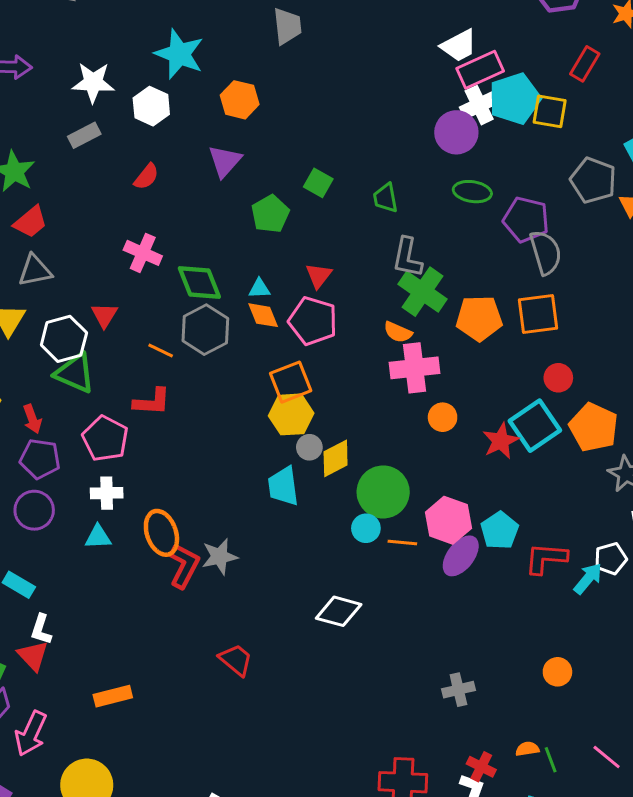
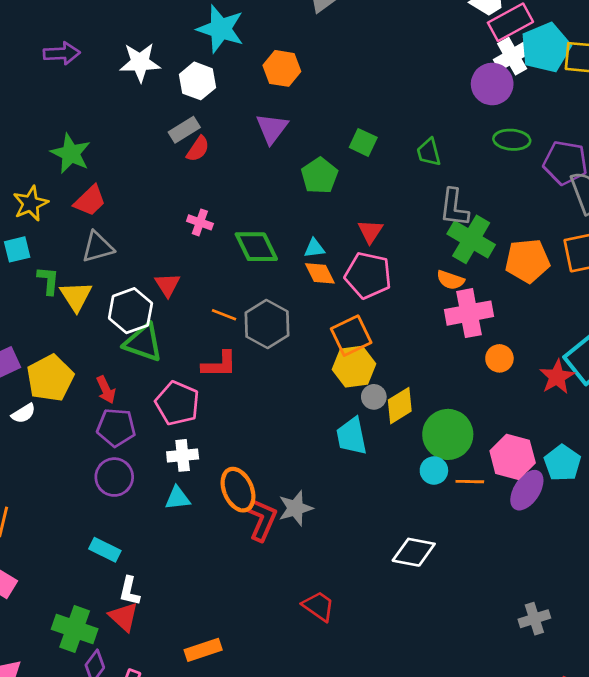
gray rectangle: (84, 135) -> (184, 130), moved
pink cross: (143, 253) -> (200, 222), size x0.7
gray hexagon: (205, 330) -> (267, 324), moved

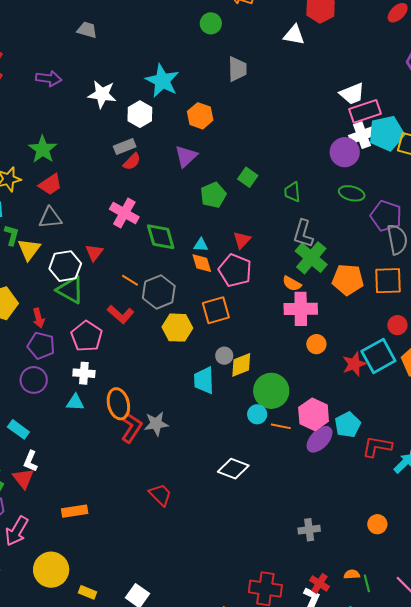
pink cross: (200, 222) -> (124, 213), size x1.6
red L-shape: (219, 365) -> (121, 314), turned 32
yellow hexagon: (354, 367) -> (177, 328), moved

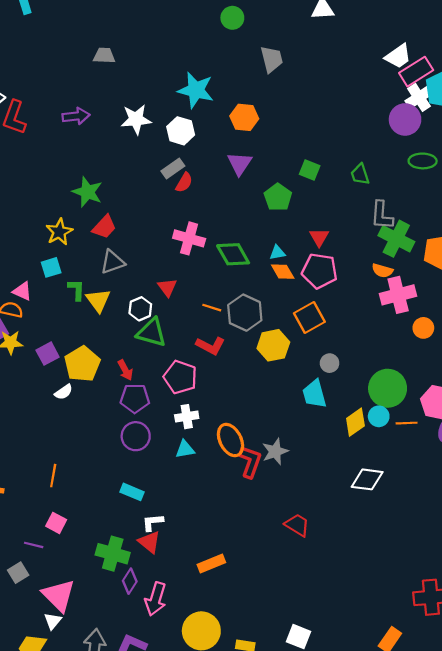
white hexagon: (65, 266) -> (140, 309), size x0.7
yellow diamond: (241, 365) -> (355, 422), moved
white L-shape: (31, 461) -> (153, 522), turned 75

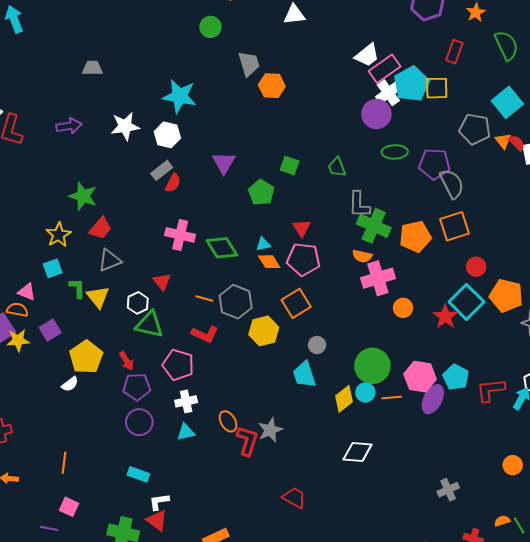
orange hexagon: (244, 117) -> (272, 86), moved
purple square: (48, 354) -> (50, 330), moved
orange ellipse: (230, 440) -> (228, 421), size x0.7

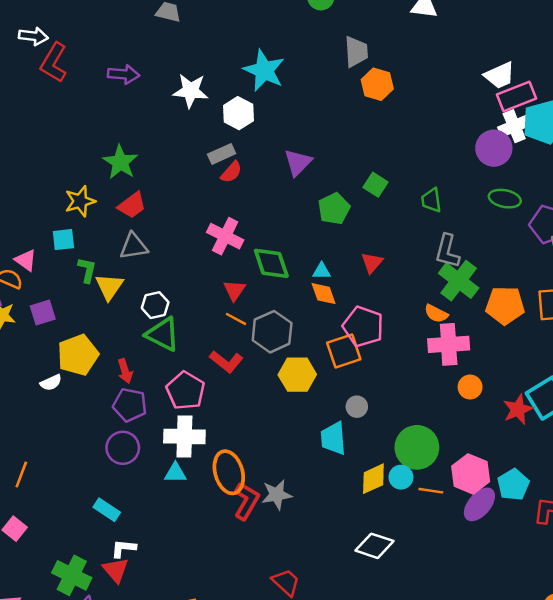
pink pentagon: (303, 259) -> (363, 326), moved
red triangle: (162, 282) -> (234, 290), moved
white cross: (186, 401) -> (184, 437), size x1.5
orange ellipse: (228, 421) -> (229, 472), size x1.6

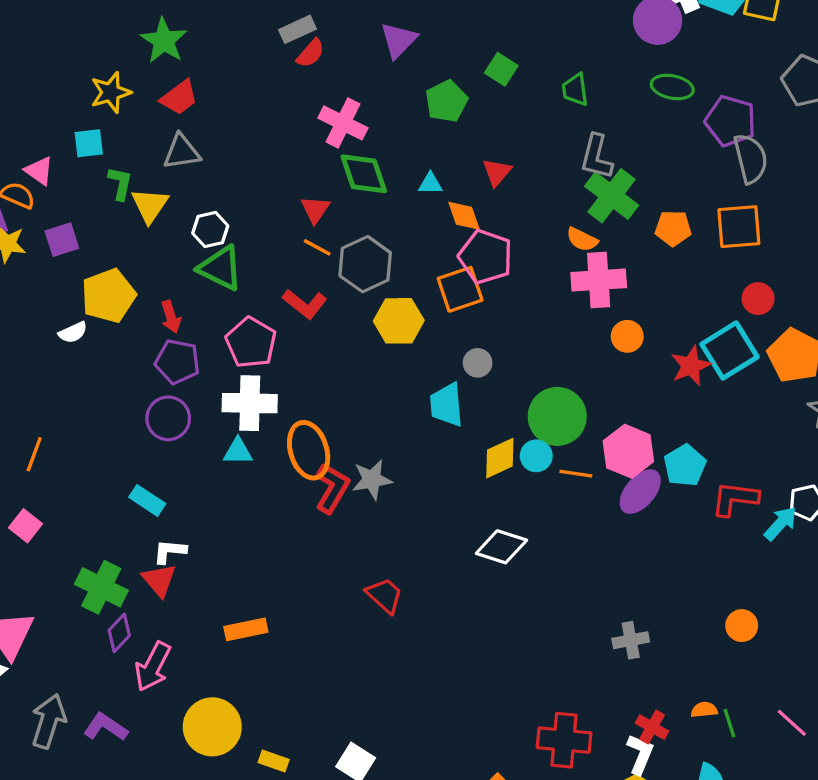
pink cross: (225, 236) -> (343, 123), moved
orange diamond: (324, 294) -> (464, 216), moved
orange pentagon: (505, 305) -> (673, 228), size x0.7

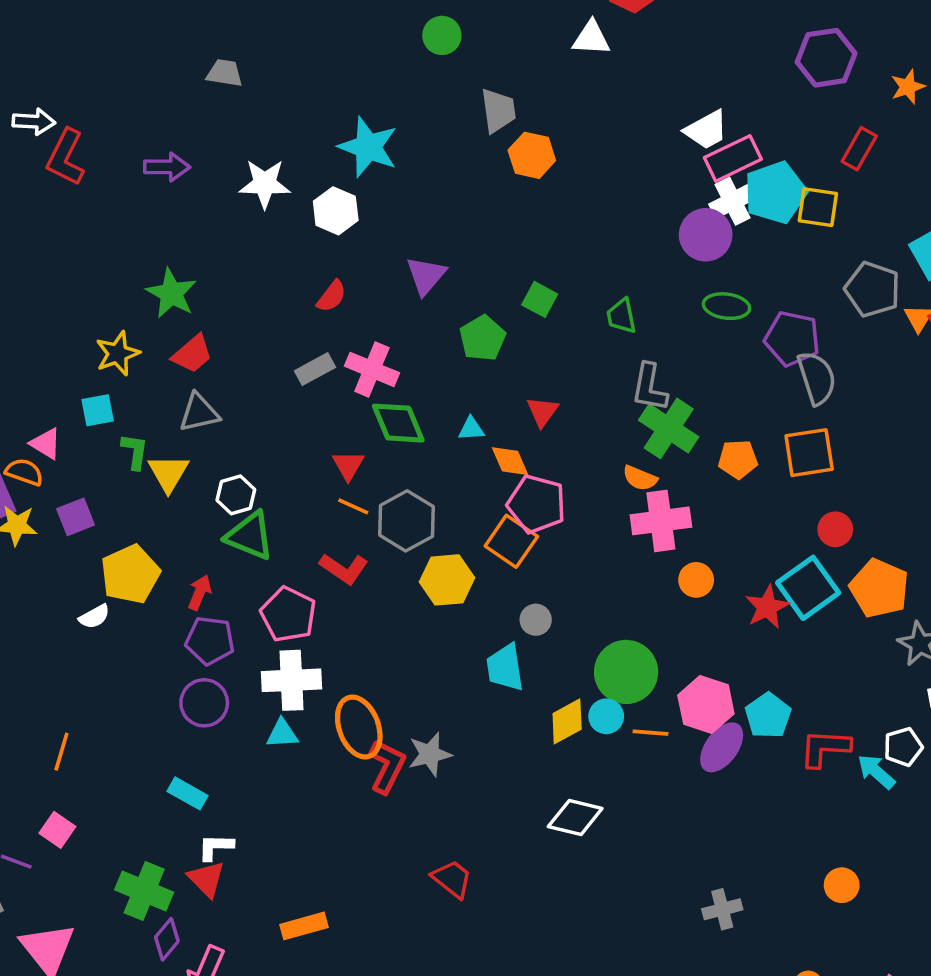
gray rectangle: (298, 29) -> (315, 369), moved
orange square: (460, 289) -> (511, 541), turned -33
red arrow: (171, 317) -> (200, 592), turned -136
cyan arrow: (781, 523) -> (876, 772), turned -87

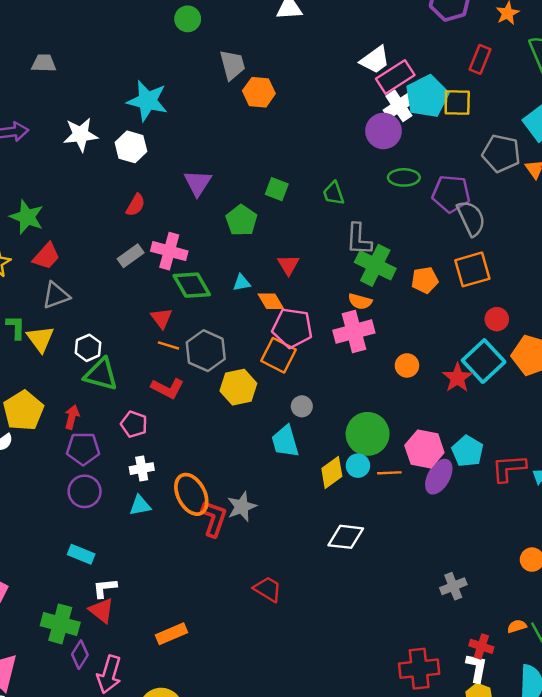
pink cross: (661, 521) -> (354, 332), moved
pink pentagon: (288, 614) -> (134, 424), size x0.7
white cross: (291, 680) -> (142, 469), size x0.6

